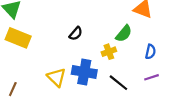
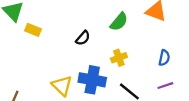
green semicircle: (124, 34) -> (119, 22), moved
yellow rectangle: (18, 38) -> (33, 30), moved, size x0.6

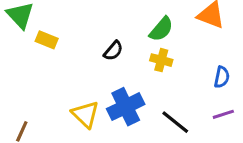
yellow cross: (119, 58) -> (161, 60), moved, turned 35
blue cross: (92, 80) -> (126, 107), turned -36

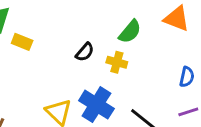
yellow cross: (161, 60) -> (117, 62), moved
blue cross: (126, 107) -> (96, 105), turned -32

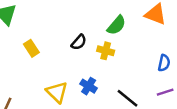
yellow rectangle: (22, 42) -> (31, 48), moved, turned 35
blue cross: (96, 105) -> (89, 86), size x0.6

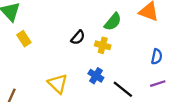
yellow rectangle: (31, 48) -> (24, 39), moved
blue cross: (89, 86) -> (96, 76), moved

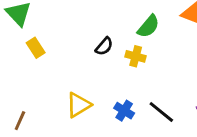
blue cross: (96, 76) -> (124, 111), moved
yellow triangle: (58, 84) -> (78, 105), turned 45

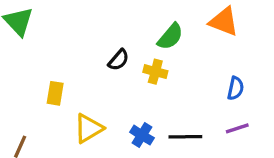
yellow rectangle: (36, 48) -> (55, 93), moved, turned 42
black line: (161, 112) -> (185, 137), turned -40

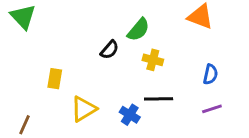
green semicircle: (170, 37) -> (138, 30), moved
yellow cross: (155, 72) -> (153, 60), moved
black line: (185, 137) -> (159, 99), moved

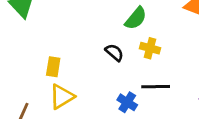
black semicircle: (110, 50) -> (114, 52), moved, turned -90
yellow triangle: (84, 109) -> (62, 97), moved

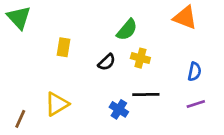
black semicircle: (114, 52) -> (107, 62), turned 96
yellow rectangle: (53, 67) -> (63, 47), moved

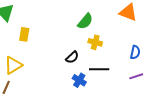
yellow rectangle: (63, 47) -> (24, 34), moved
black semicircle: (107, 62) -> (72, 57), moved
yellow triangle: (57, 104) -> (13, 65), moved

